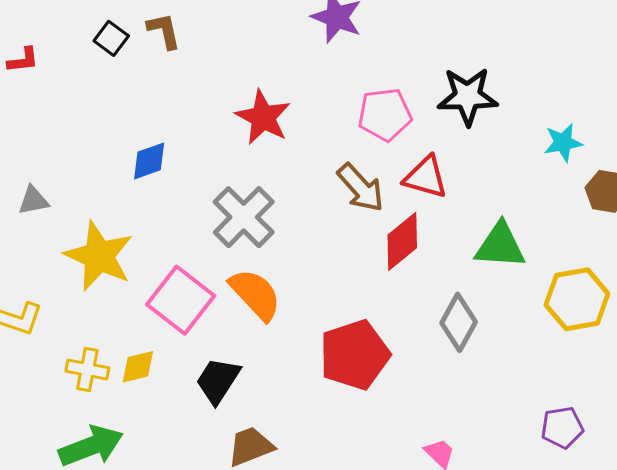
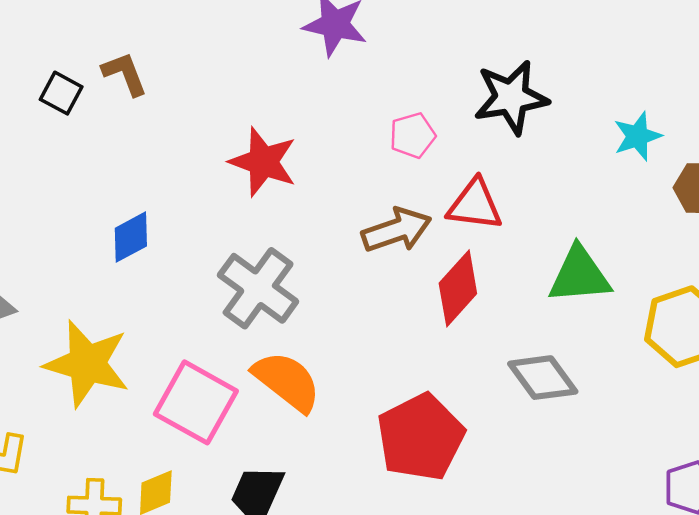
pink pentagon: (385, 115) -> (413, 135), size x0.7
brown arrow: (361, 188) -> (397, 230), turned -58
gray diamond: (459, 322) -> (543, 378), turned -56

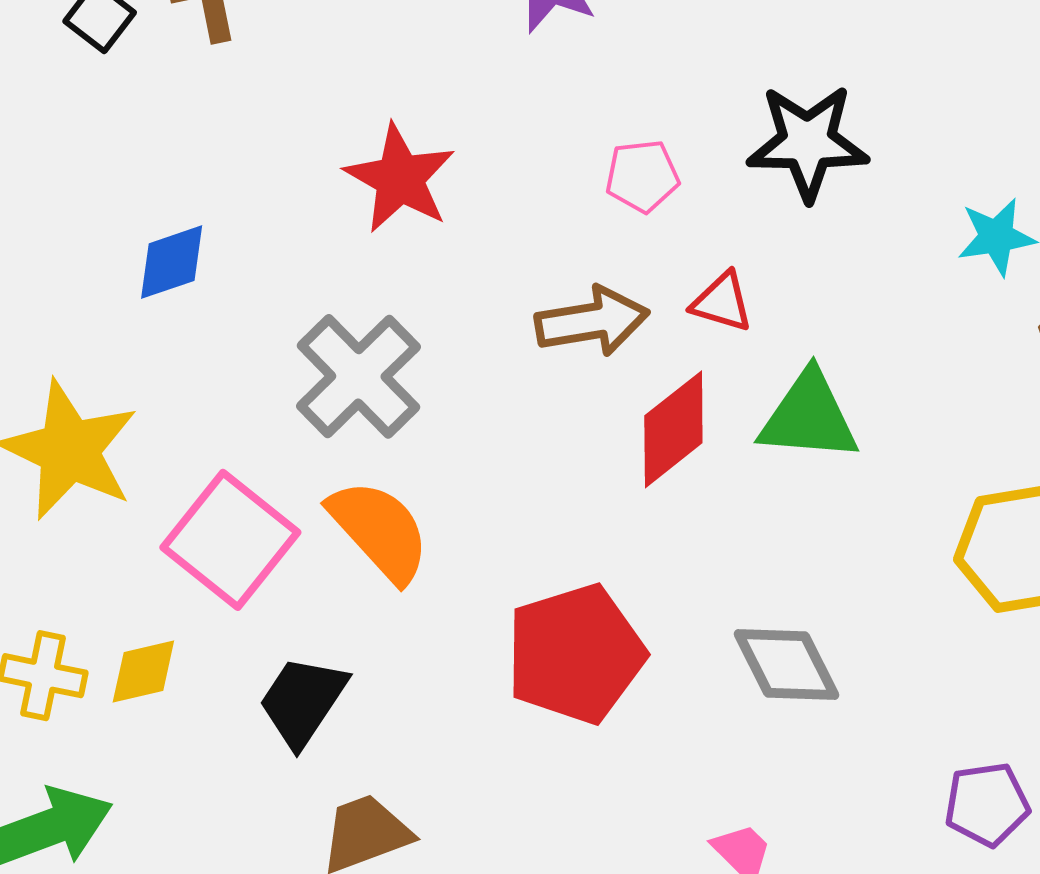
red triangle: (475, 205) -> (722, 302), size x0.7
green triangle: (579, 275) -> (809, 417), moved
gray diamond: (543, 378) -> (786, 665), moved

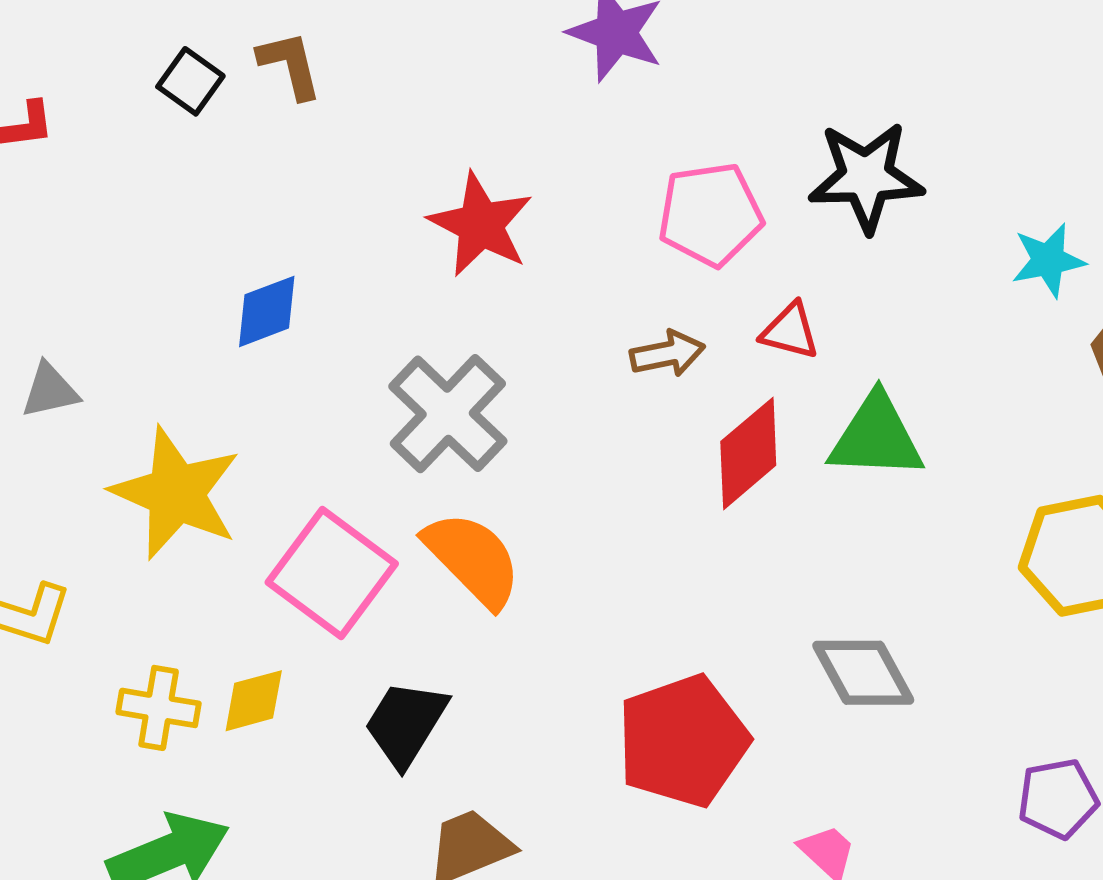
pink pentagon: (642, 176) -> (710, 214), size x1.5
brown arrow: (592, 321) -> (667, 354), size x0.7
red pentagon: (575, 654) -> (683, 741), moved

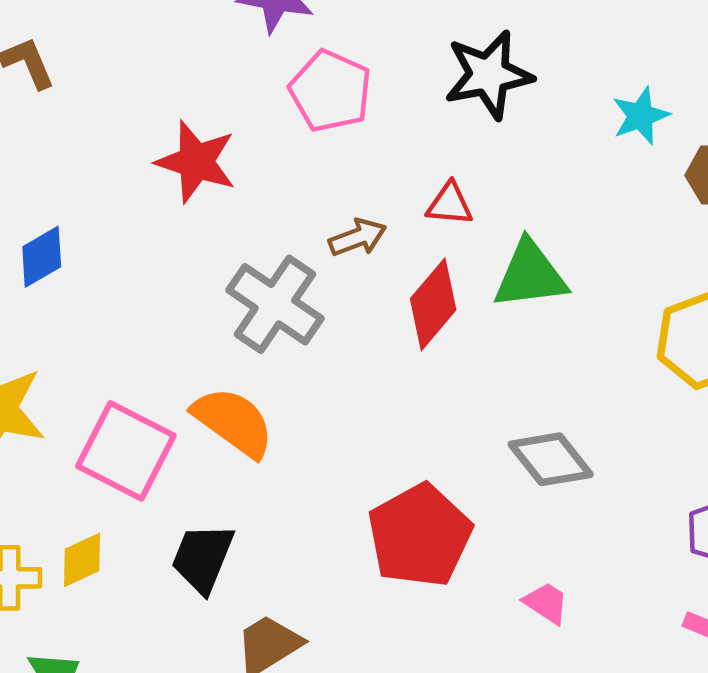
pink pentagon: (710, 214) -> (331, 91), moved, turned -30
gray cross: (448, 414) -> (275, 304), moved

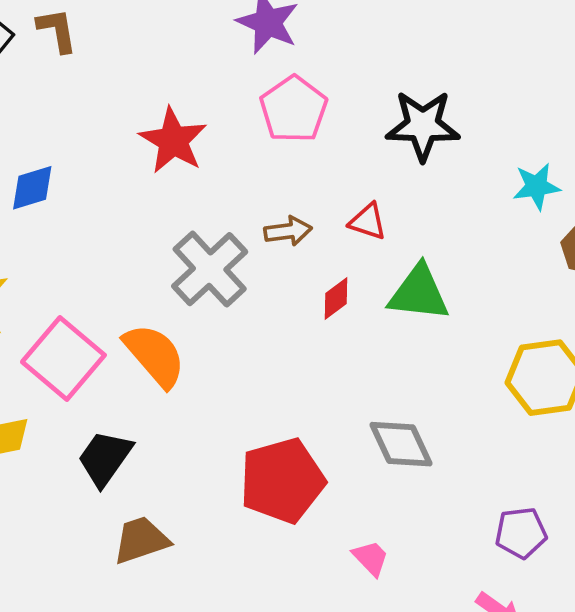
red diamond: (433, 304) -> (336, 298), size x0.6

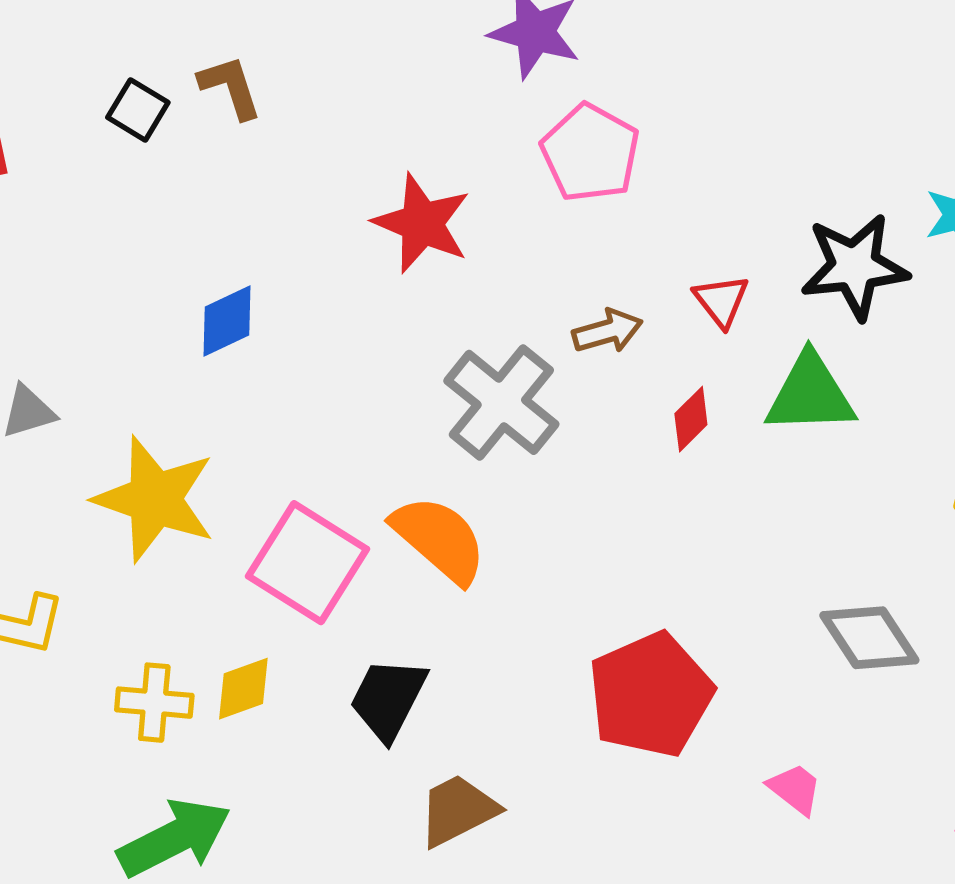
black star: (423, 125) -> (855, 267), moved
red triangle: (368, 222) -> (721, 301), turned 42
gray diamond: (401, 444) -> (869, 638), moved

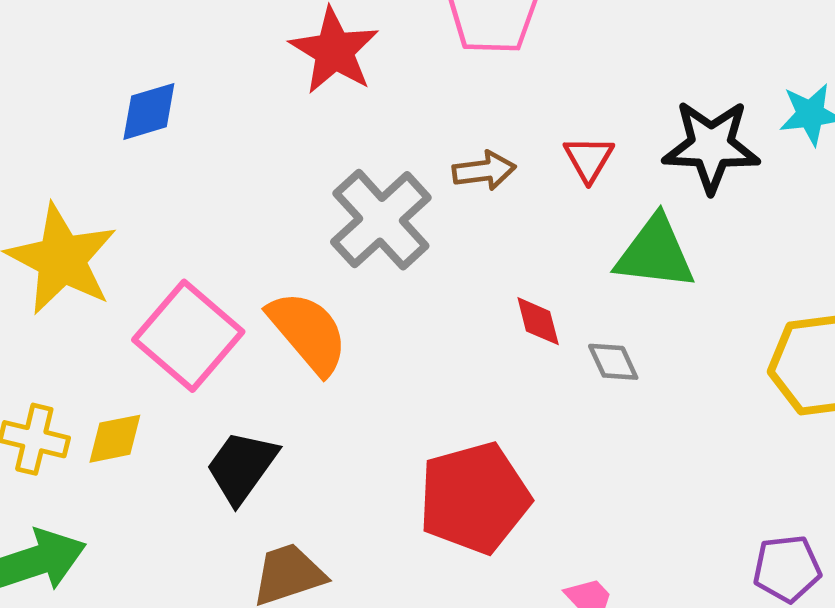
red diamond: (691, 419) -> (538, 321), moved, turned -68
gray diamond: (869, 638) -> (613, 362), moved, size x0.6

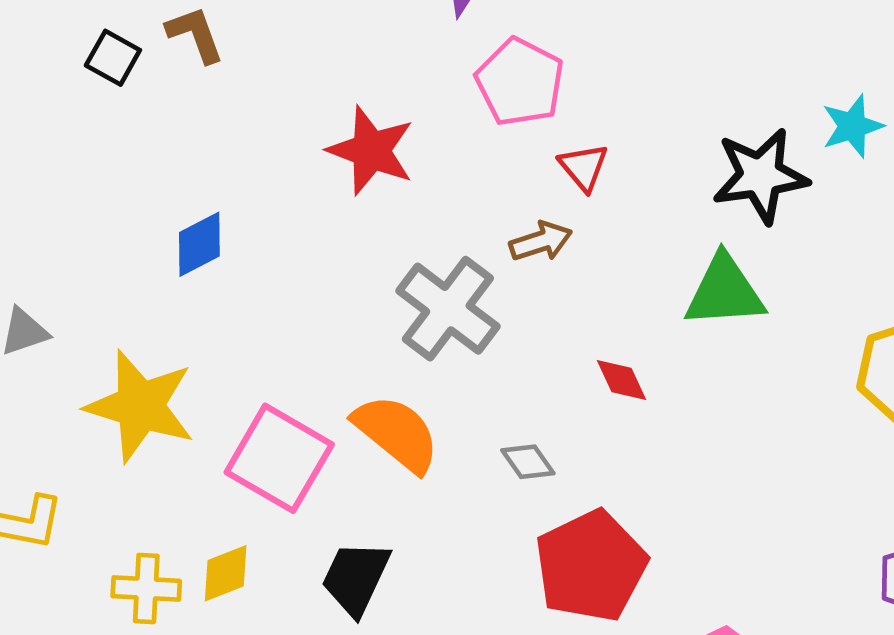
red triangle: (589, 159) -> (584, 167), moved
gray diamond: (613, 362) -> (528, 462), moved

